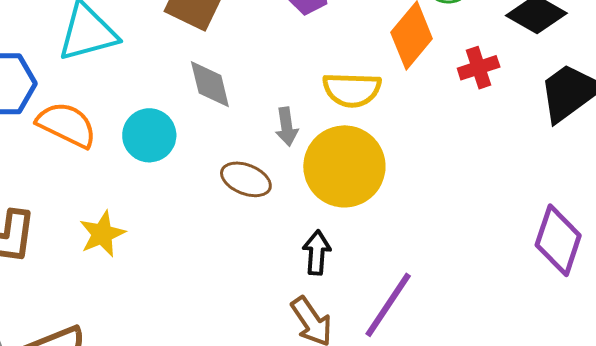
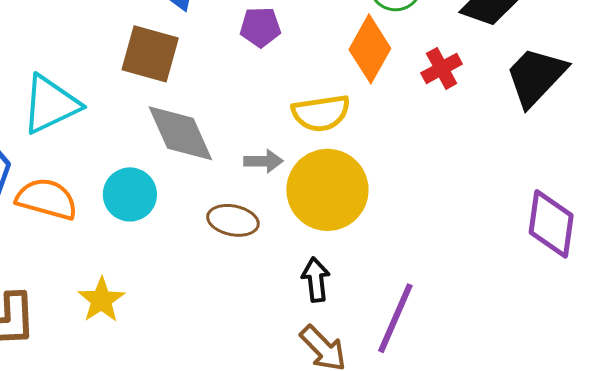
gray diamond: (210, 84) -> (180, 133), size x1.4
gray arrow: (287, 127) -> (263, 161), turned -72

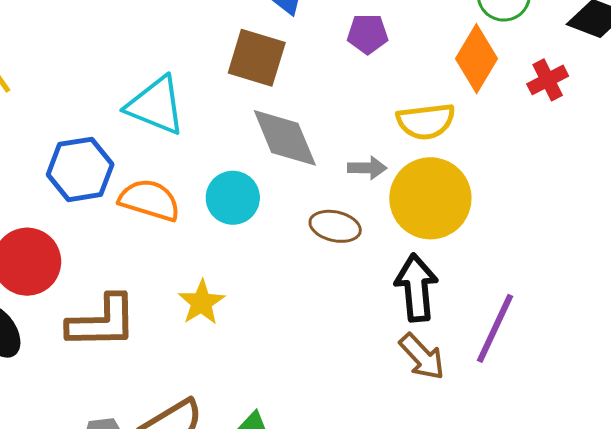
cyan triangle: (51, 104) -> (156, 106), turned 46
black arrow: (316, 280) -> (416, 288), size x1.5

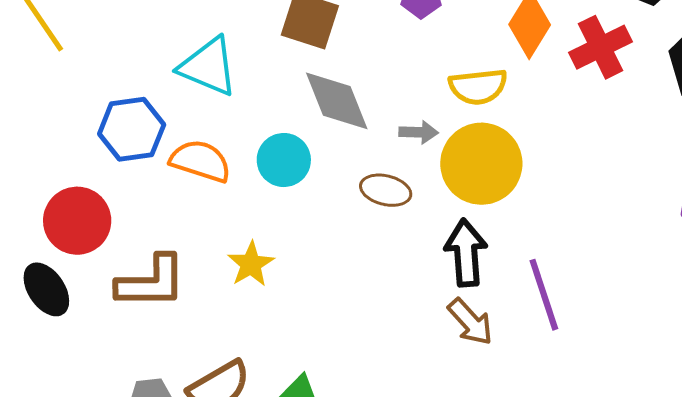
red cross: (548, 80) -> (600, 47), size x1.5
purple line: (495, 328) -> (544, 295), turned -44

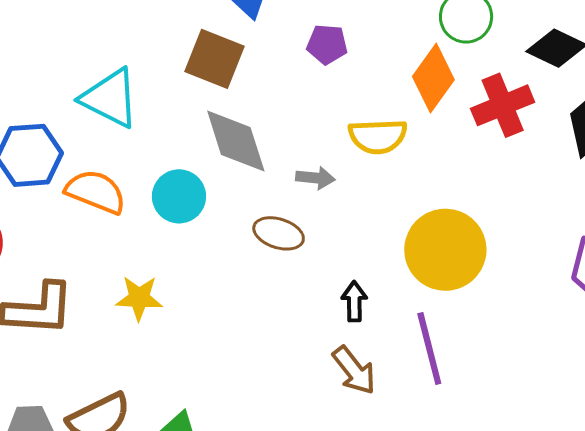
yellow circle: (481, 164) -> (445, 250), moved
black arrow: (466, 253) -> (354, 301), size x0.6
yellow star: (251, 264) -> (139, 298), turned 30

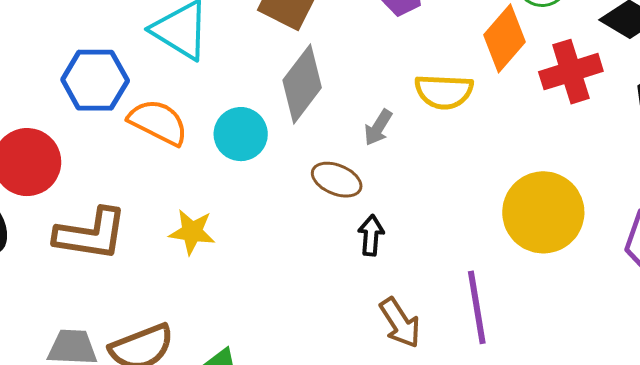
gray diamond: (236, 141) -> (302, 84), turned 50
gray arrow: (315, 178) -> (378, 128), turned 111
yellow circle: (445, 250) -> (543, 212), moved
black arrow: (354, 301) -> (371, 235), moved

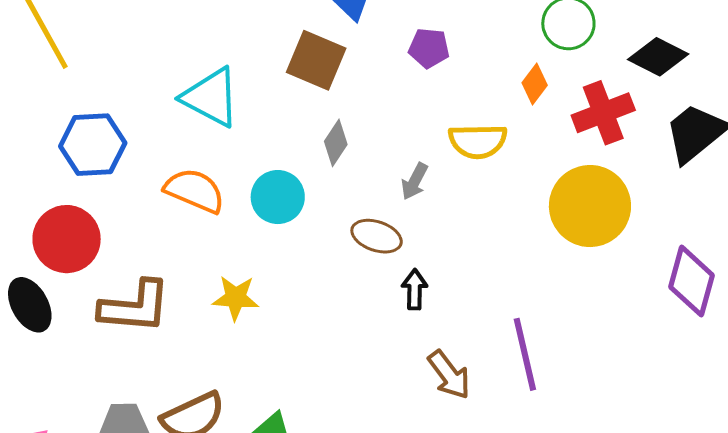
orange diamond: (504, 38) -> (535, 84), size x0.6
blue hexagon: (95, 80) -> (93, 145), moved
gray diamond: (302, 84) -> (336, 143), size x0.6
yellow circle: (543, 212) -> (590, 206), moved

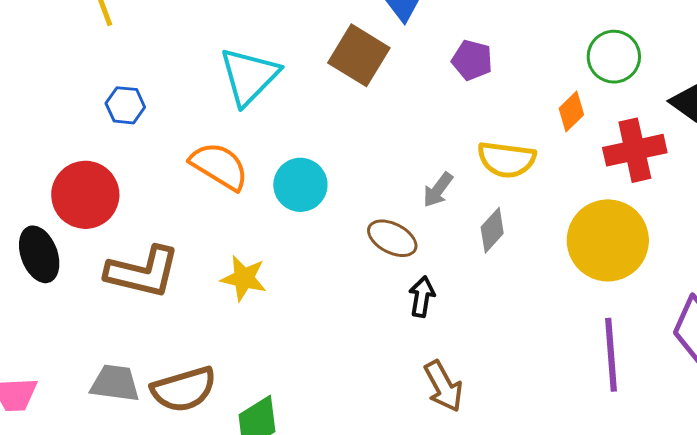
cyan triangle: (211, 97) -> (249, 76), turned 38
gray diamond: (336, 143) -> (492, 230), moved
blue hexagon: (93, 145) -> (125, 105), size x0.6
purple line: (525, 354) -> (611, 355), moved

